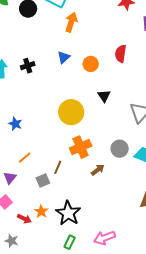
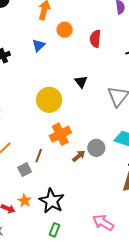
orange circle: (91, 64) -> (65, 30), moved
gray circle: (120, 149) -> (96, 148), moved
pink arrow: (104, 238) -> (103, 223), moved, turned 55

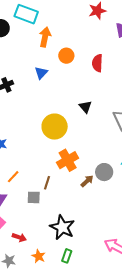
gray square: (25, 170) -> (34, 197), turned 32
orange star: (25, 201) -> (39, 256), moved

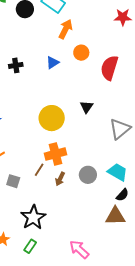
red semicircle: (97, 63) -> (109, 68), size x1.4
brown arrow: (87, 181) -> (60, 179), moved, turned 144
brown line: (47, 183) -> (39, 170), moved

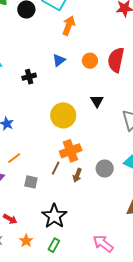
orange circle: (81, 53) -> (90, 61), moved
black cross: (16, 65) -> (29, 77), moved

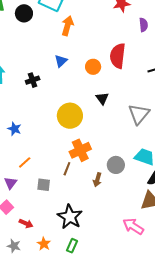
orange circle: (90, 61) -> (93, 67), moved
brown arrow: (77, 175) -> (97, 180), moved
pink arrow: (103, 244) -> (133, 226), moved

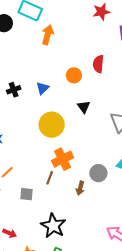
red semicircle: (118, 56) -> (98, 64), size x0.7
blue triangle: (61, 61) -> (43, 88), moved

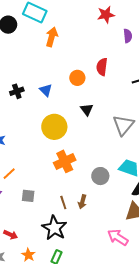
blue triangle: (43, 88) -> (46, 90), turned -32
brown line: (50, 178) -> (63, 203), moved, turned -40
brown arrow: (80, 188) -> (82, 202), moved

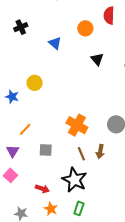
black cross: (17, 91) -> (21, 27), moved
yellow circle: (54, 127) -> (35, 83), moved, size x0.6
orange cross: (65, 161) -> (77, 125), moved, turned -30
red arrow: (11, 235) -> (42, 189), moved

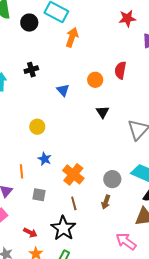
blue star: (12, 97) -> (45, 159), moved
orange line: (25, 129) -> (21, 171), turned -56
brown arrow: (100, 151) -> (106, 202), moved

